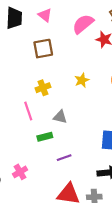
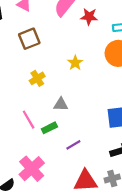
pink line: (28, 111) -> (29, 120), moved
pink cross: (20, 172) -> (32, 169), size x1.6

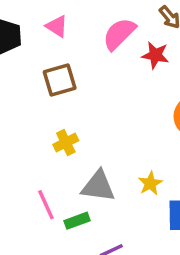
yellow star: (75, 63) -> (150, 183), moved
gray triangle: (61, 104) -> (98, 186), size x1.5

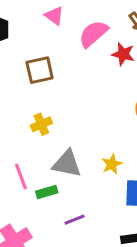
pink triangle: (57, 26) -> (54, 16), moved

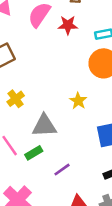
yellow star: (112, 164) -> (78, 101), moved

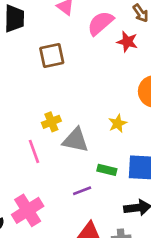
yellow cross: (16, 99) -> (51, 122), moved
green rectangle: (34, 153) -> (107, 170), moved, turned 30

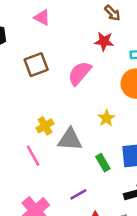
pink semicircle: (100, 23) -> (80, 73), moved
green rectangle: (107, 170) -> (103, 163), turned 54
purple line: (82, 191) -> (78, 194), moved

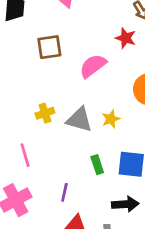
gray triangle: (70, 139) -> (79, 120), moved
pink line: (33, 156) -> (25, 155), moved
purple line: (78, 194) -> (64, 192), turned -60

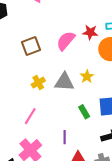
red star: (126, 38) -> (90, 32), moved
brown square: (49, 47) -> (31, 46), moved
pink line: (25, 155) -> (30, 116), turned 60

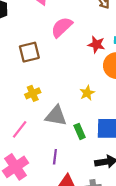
pink semicircle: (66, 41) -> (62, 27), moved
gray triangle: (64, 82) -> (56, 116), moved

